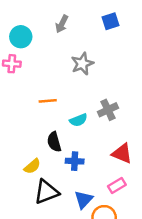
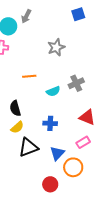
gray arrow: (62, 24) -> (26, 16), moved
black semicircle: (54, 142) -> (15, 108), moved

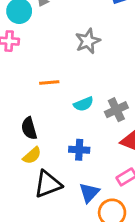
gray cross: (76, 83) -> (116, 110), moved

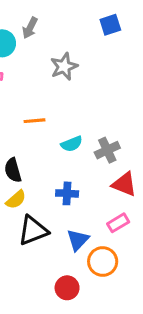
gray star: (88, 41) -> (64, 67), moved

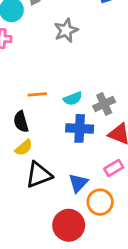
orange line: (35, 121) -> (37, 94), moved
blue cross: (67, 193) -> (80, 128), moved, size x1.4
red circle: (67, 288) -> (69, 225), size x1.5

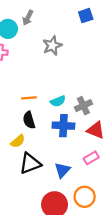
black semicircle: (21, 122) -> (29, 120), moved
orange circle: (100, 202) -> (85, 197), moved

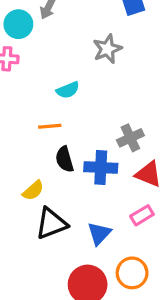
gray star: (52, 46) -> (107, 49), moved
cyan semicircle: (58, 101) -> (68, 90), moved
black semicircle: (29, 120) -> (65, 159), moved

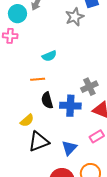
gray star: (107, 49) -> (75, 17), moved

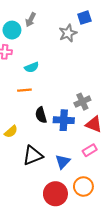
cyan semicircle: (49, 56) -> (32, 67), moved
orange line: (38, 79) -> (24, 90), moved
yellow semicircle: (27, 120) -> (11, 132), moved

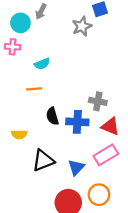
gray cross: (82, 102) -> (98, 101), turned 35
yellow semicircle: (11, 132) -> (19, 134), turned 40
pink rectangle: (90, 150) -> (106, 155), size x1.5

